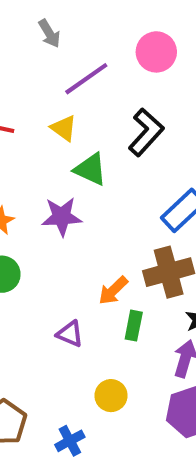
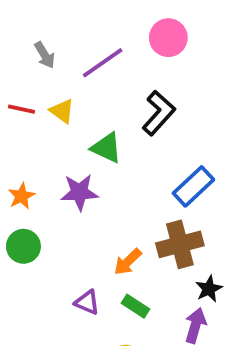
gray arrow: (49, 33) -> (45, 55), moved
yellow triangle: (64, 128) -> (62, 111), moved
green rectangle: (134, 326) -> (135, 306), moved, turned -68

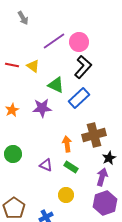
pink circle: (168, 38) -> (79, 42), moved
gray arrow: (45, 55) -> (23, 18), moved
blue rectangle: (193, 186) -> (79, 98), moved
green circle: (23, 246) -> (13, 154), moved
orange arrow: (128, 262) -> (67, 144), turned 126

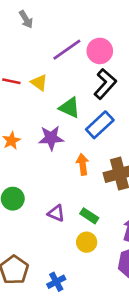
orange arrow: (67, 144) -> (83, 164), moved
yellow circle: (66, 195) -> (87, 242), moved

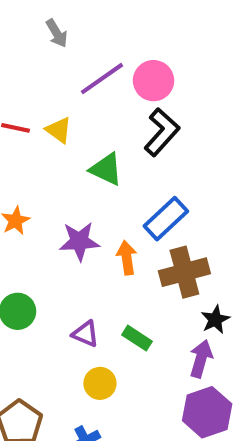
gray arrow: (26, 19) -> (57, 33), moved
blue rectangle: (100, 125) -> (166, 219), moved
purple star: (51, 138) -> (79, 241), moved
yellow circle: (87, 242) -> (100, 383), moved

